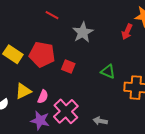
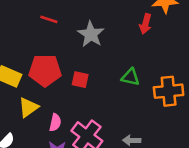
yellow triangle: (23, 91) -> (28, 107), moved

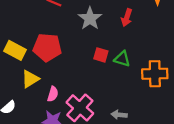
red arrow: (146, 24) -> (127, 18), moved
red square: (80, 80) -> (101, 55), moved

